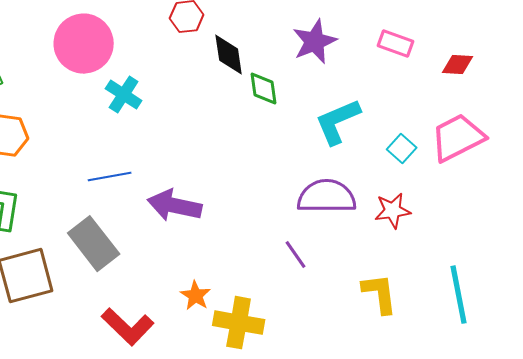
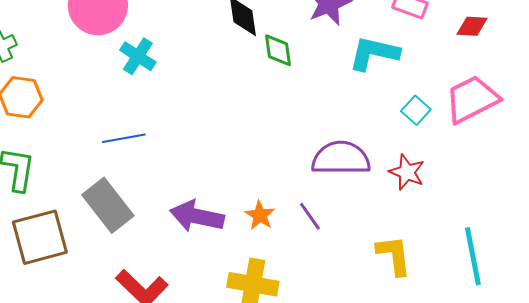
cyan L-shape: (338, 122) -> (374, 53), moved, turned 36
purple arrow: (175, 206) -> (197, 216), moved
red star: (393, 211) -> (407, 172), turned 30
orange star: (196, 296) -> (260, 215), moved

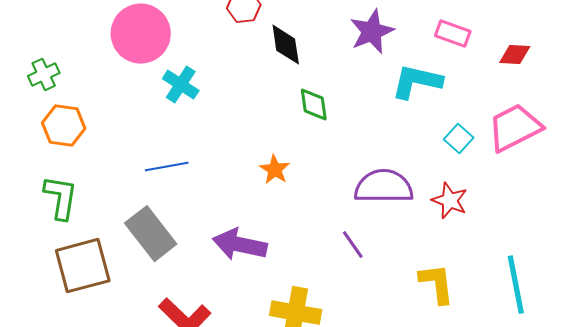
green diamond: (278, 50) -> (314, 105), moved
orange star: (260, 215) -> (275, 170), moved

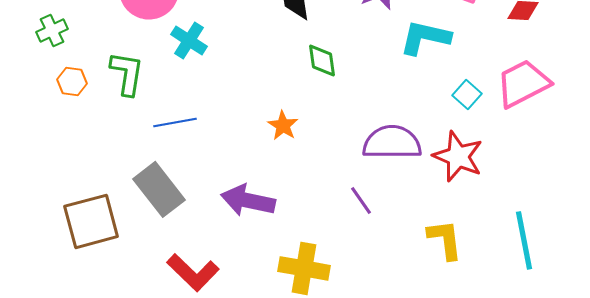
orange hexagon: (64, 126) -> (72, 81), size x0.7
green L-shape: (61, 198) -> (127, 73), moved
red star: (450, 201) -> (458, 156), size x1.4

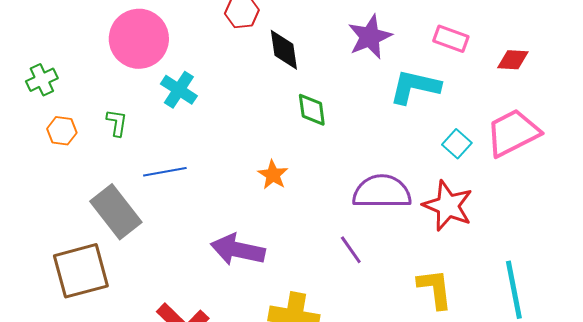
green L-shape: (127, 73) -> (117, 123), size x0.6
gray rectangle: (159, 189) -> (116, 212), moved

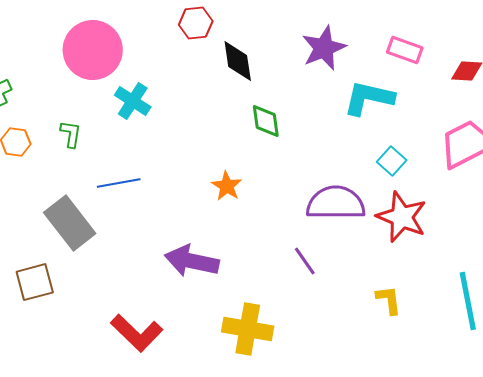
cyan square: (457, 144) -> (392, 161), moved
brown square: (81, 271) -> (35, 282), size x0.7
yellow L-shape: (435, 289) -> (389, 300), size x0.7

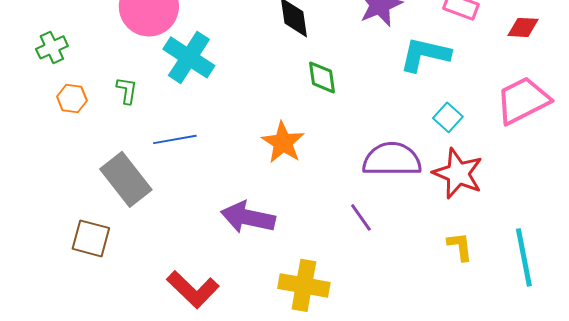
cyan cross: (133, 101) -> (189, 57), size x1.4
orange star: (227, 186) -> (283, 142), size x1.4
brown square: (35, 282) -> (91, 238), turned 30
yellow L-shape: (389, 300) -> (460, 246), moved

